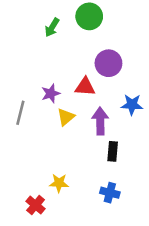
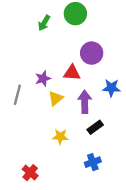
black rectangle: (113, 151) -> (95, 127), turned 49
yellow star: (59, 183) -> (60, 137), moved
blue cross: (110, 193) -> (93, 162), turned -35

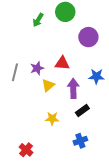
purple circle: (92, 53) -> (88, 37), moved
gray line: (17, 95) -> (15, 72), moved

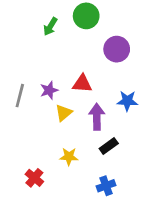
red cross: (26, 150) -> (34, 178), moved

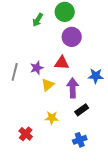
purple circle: (117, 49) -> (72, 37), moved

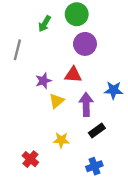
gray line: (15, 72) -> (17, 50), moved

